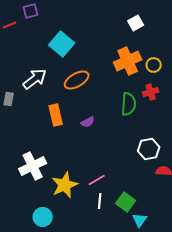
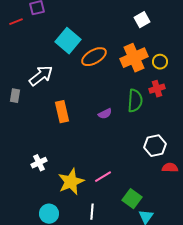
orange ellipse: (77, 80) -> (94, 57), moved
purple semicircle: (88, 122) -> (105, 114), moved
white cross: (33, 166) -> (39, 163), size x0.6
white line: (100, 201) -> (92, 212), moved

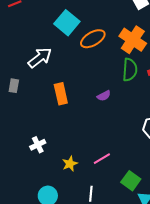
orange cross: (134, 58) -> (133, 40), turned -32
gray rectangle: (15, 96) -> (14, 86), moved
green semicircle: (135, 101) -> (130, 70), moved
yellow star: (71, 182) -> (70, 164), size x0.6

